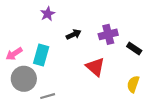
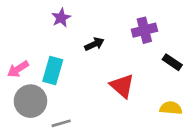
purple cross: (108, 34) -> (144, 30), moved
yellow semicircle: (133, 84) -> (171, 108), turned 77

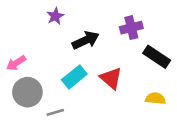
black arrow: (94, 44) -> (86, 40), size x1.5
black rectangle: (172, 62) -> (157, 57), size x1.5
cyan rectangle: (53, 71) -> (74, 77), moved, turned 35

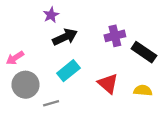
purple cross: (131, 28) -> (115, 36), moved
black arrow: (86, 40) -> (65, 37), moved
red triangle: (111, 78) -> (108, 84), moved

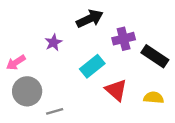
purple star: (51, 15) -> (53, 42), moved
black arrow: (65, 37) -> (90, 19), moved
cyan rectangle: (68, 71) -> (92, 66), moved

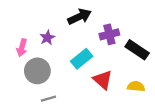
pink arrow: (16, 63) -> (22, 48), moved, turned -42
gray circle: (27, 91) -> (37, 71), moved

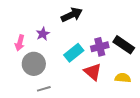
purple cross: (109, 34) -> (100, 47), moved

